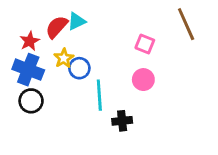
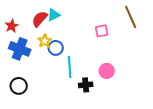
red star: (30, 41) -> (12, 26), moved
pink square: (145, 44) -> (102, 31), turned -32
pink circle: (143, 80) -> (107, 71), moved
black circle: (31, 101) -> (19, 86), moved

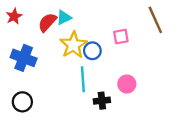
red star: (12, 26) -> (14, 16), moved
yellow star: (45, 41) -> (73, 45), moved, size x1.6
blue circle: (56, 48) -> (92, 51), moved

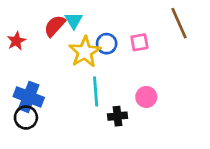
red star: (14, 16) -> (16, 41), moved
cyan triangle: (64, 18) -> (74, 20), turned -35
blue circle: (92, 51) -> (107, 44), moved
blue cross: (24, 58) -> (29, 97), moved

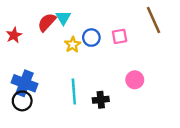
yellow star: (85, 52) -> (73, 45), size x0.6
cyan line: (96, 92) -> (74, 91), moved
pink circle: (146, 97) -> (135, 80), moved

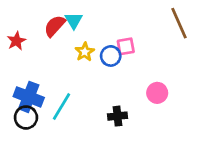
pink square: (120, 36) -> (126, 46), moved
blue circle: (91, 38) -> (111, 56), moved
cyan line: (74, 91) -> (61, 107), moved, turned 35

